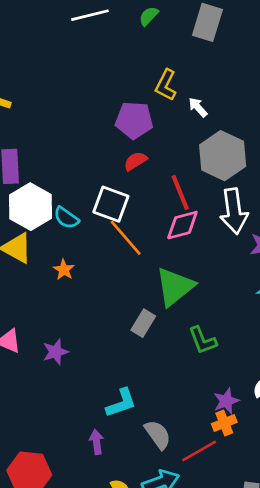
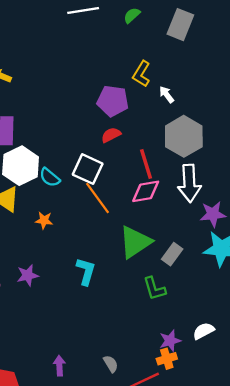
orange star: (64, 270) -> (44, 220), turned -30
gray rectangle: (143, 323) -> (172, 254), moved
purple star: (55, 352) -> (28, 275), moved
cyan L-shape: (121, 403) -> (86, 271), moved, turned -60
gray semicircle: (158, 435) -> (111, 364), size x0.7

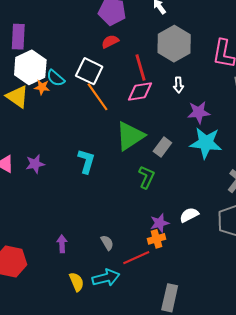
white arrow: (189, 183) -> (178, 85), size x0.5
orange star: (44, 220) -> (42, 87), moved
green L-shape: (154, 289) -> (146, 177), turned -140

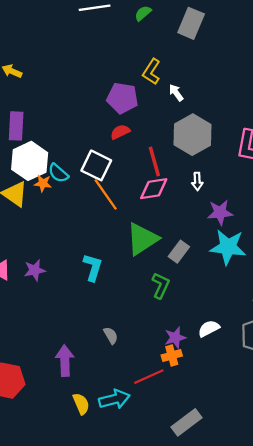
gray semicircle: (107, 243) -> (111, 335), moved
purple arrow: (62, 244) -> (65, 361), size x1.5
gray rectangle: (170, 298) -> (187, 422), turned 40

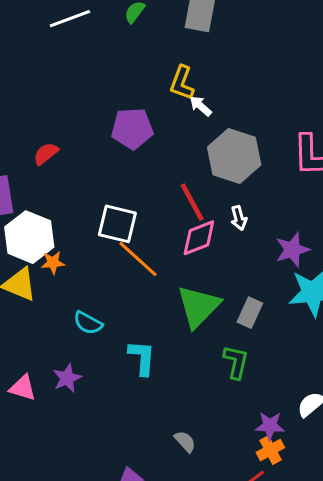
yellow L-shape: (151, 72) -> (182, 83), moved
red semicircle: (120, 132) -> (46, 154), moved
cyan semicircle: (58, 173) -> (88, 323), moved
white arrow: (197, 181) -> (239, 218), moved
purple star: (175, 338) -> (270, 426), turned 30

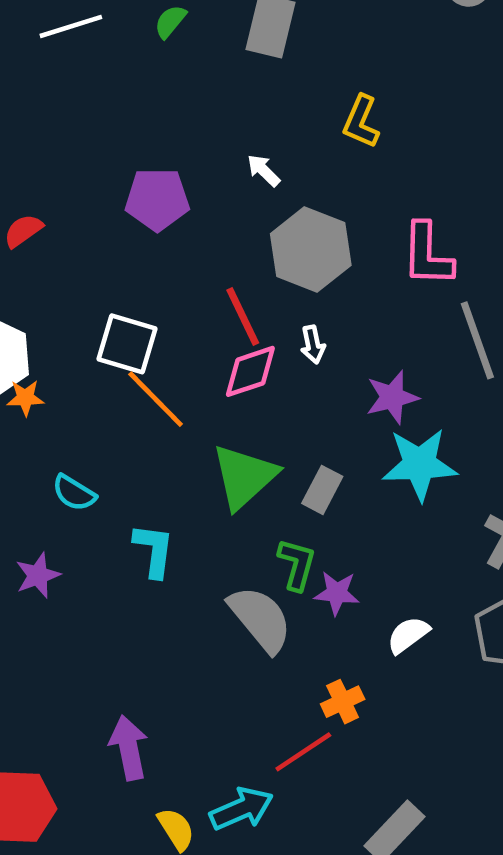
yellow L-shape: (182, 83) -> (361, 122), moved
purple star: (270, 426) -> (337, 593), moved
gray semicircle: (185, 441) -> (260, 619), moved, size x2.0

